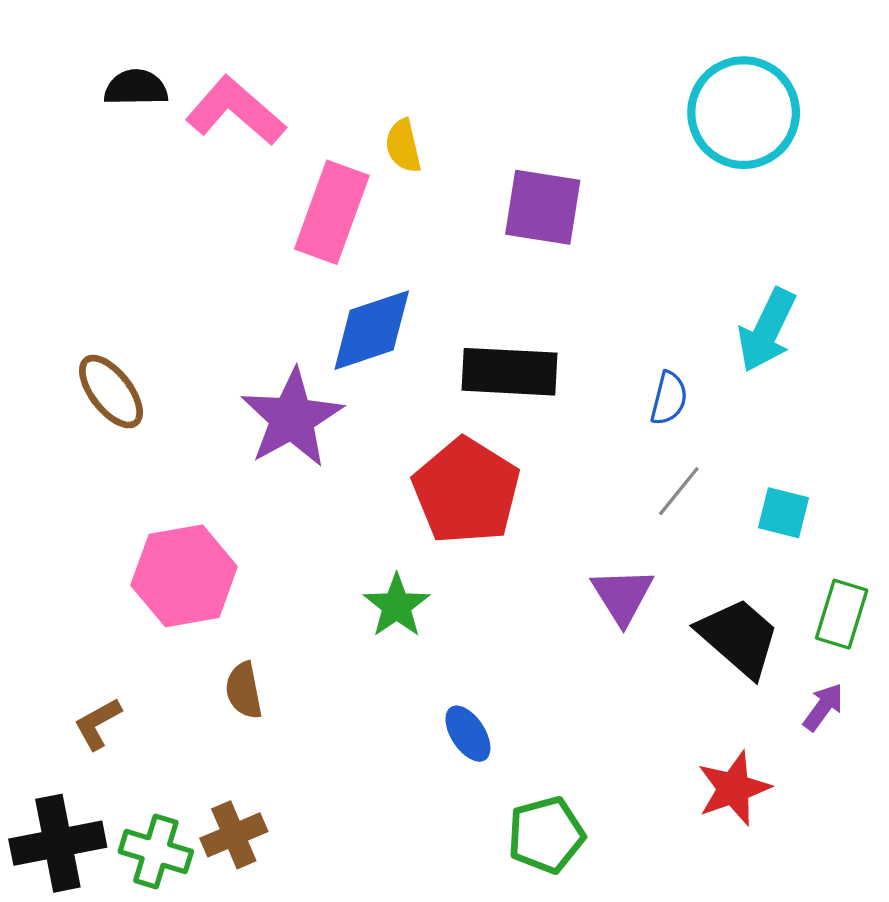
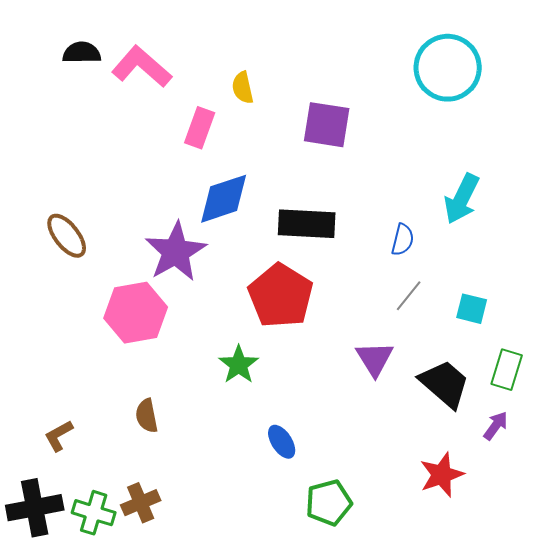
pink rectangle: (332, 212) -> (200, 128), size x0.7
pink hexagon: (184, 576) -> (136, 313), moved

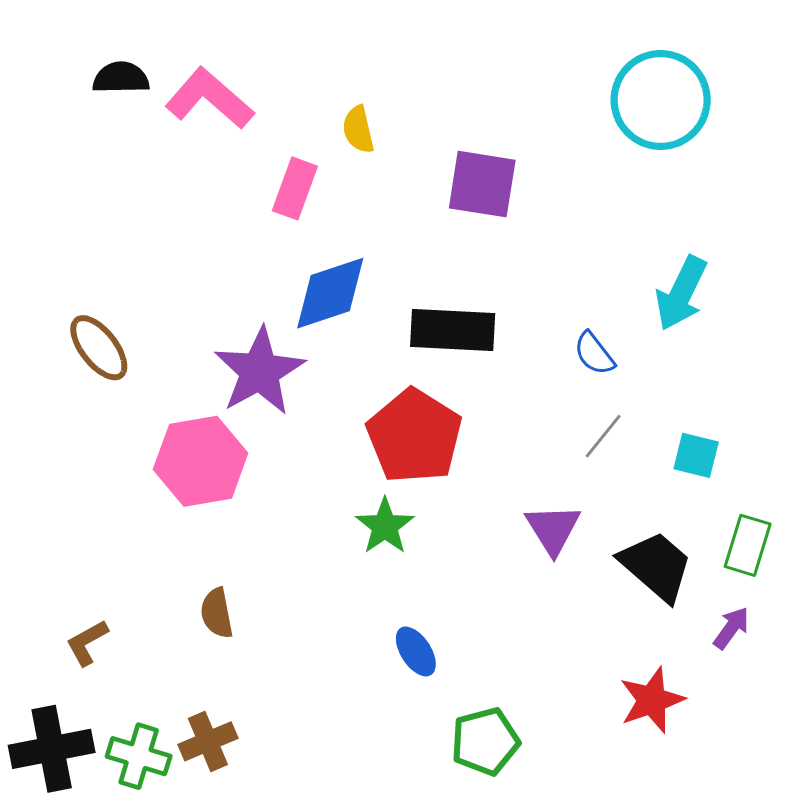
blue semicircle: (403, 240) -> (594, 354), turned 128
green star: (239, 365) -> (385, 526), moved

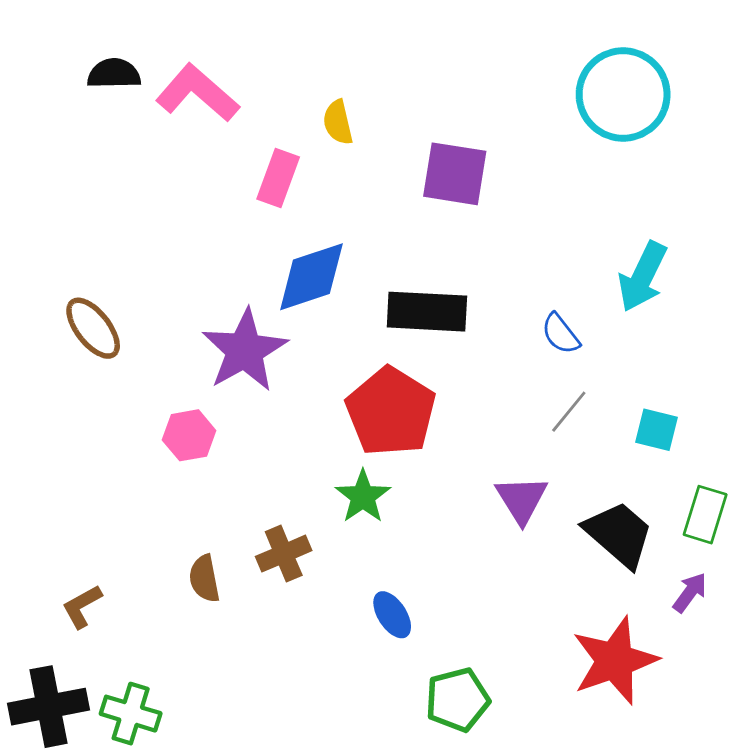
pink hexagon: (201, 461) -> (189, 435), size x0.6
red star: (652, 700) -> (615, 661), size x1.4
brown cross: (208, 741) -> (284, 554), moved

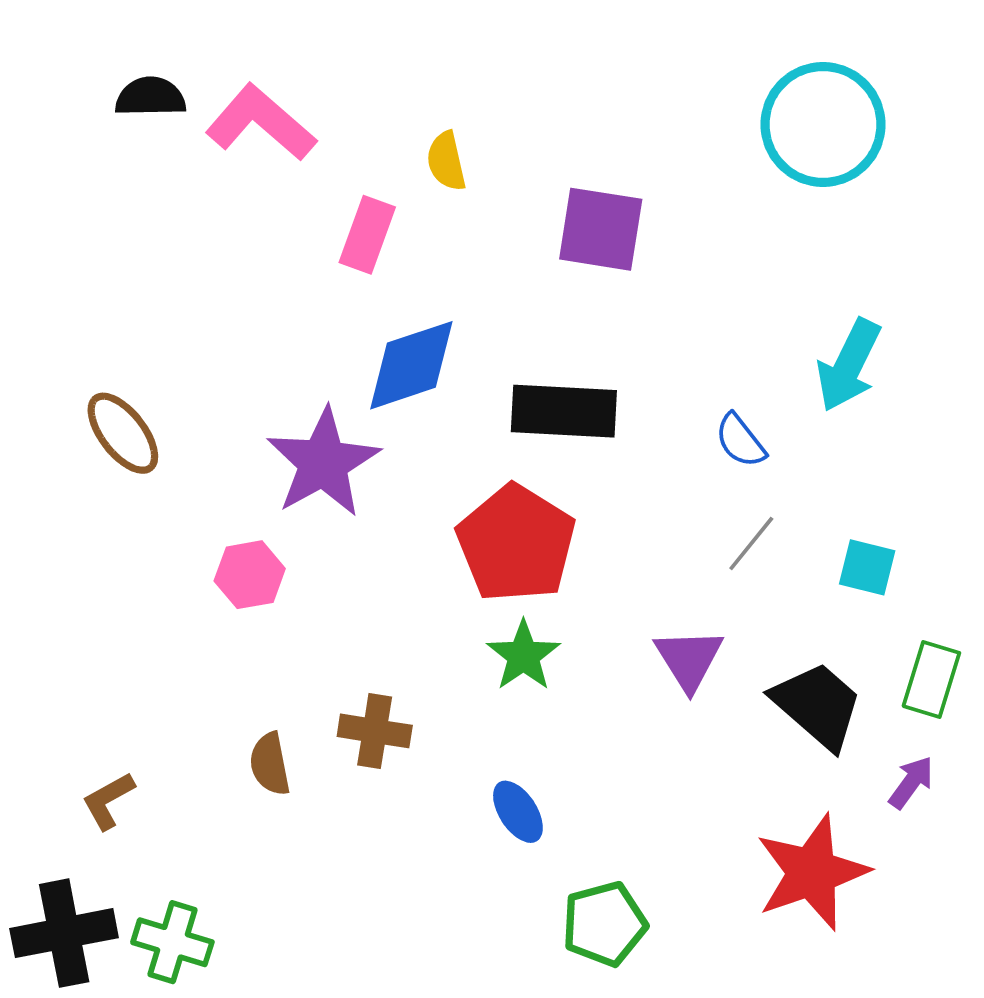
green star: (363, 497) -> (523, 656), moved
brown cross: (284, 554) -> (375, 731), turned 32

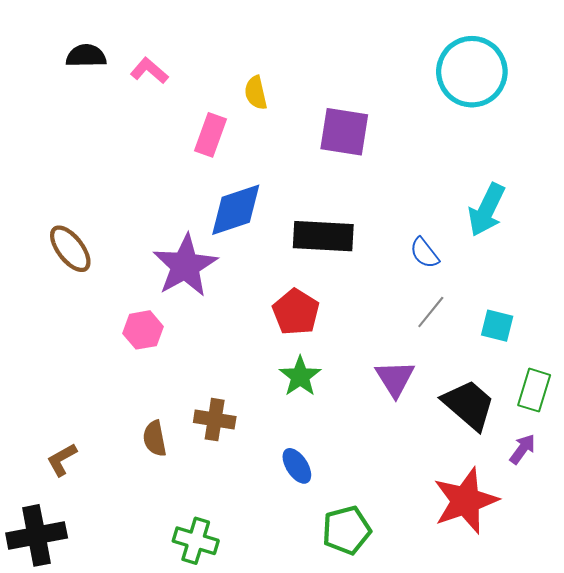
pink L-shape: (261, 123) -> (149, 71), size x0.6
red pentagon: (516, 543) -> (296, 312), size x0.7
green cross: (172, 942) -> (196, 541), moved

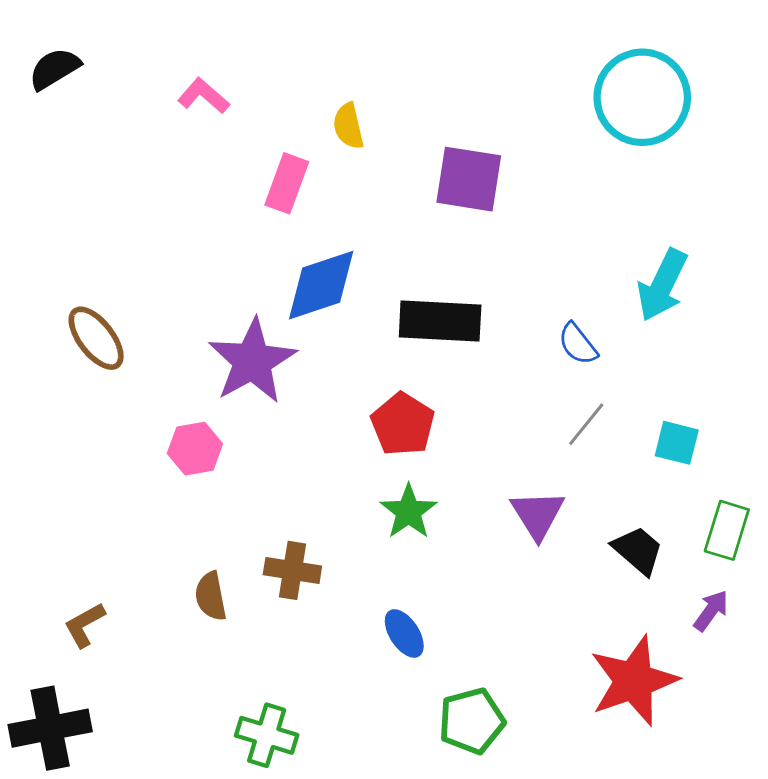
black semicircle: (86, 56) -> (54, 69), moved, turned -30
black trapezoid: (469, 405) -> (638, 550), size x0.7

